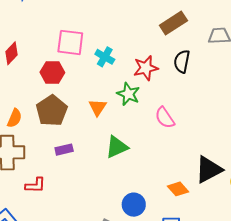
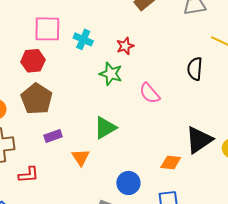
black semicircle: (182, 61) -> (195, 69), moved
red star: (146, 68) -> (125, 46), size x0.7
orange triangle: (97, 107) -> (81, 157), moved
orange diamond: (178, 189) -> (171, 162), turned -35

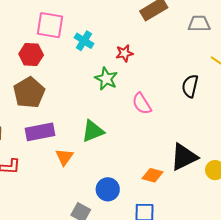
purple rectangle: (53, 136) -> (40, 132), size x1.6

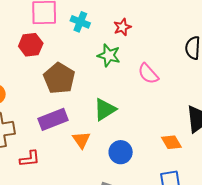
brown pentagon: (29, 93) -> (59, 78), moved
orange diamond: (153, 175) -> (171, 142), turned 55
blue circle: (108, 189) -> (121, 152), moved

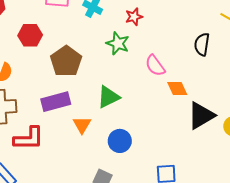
red hexagon: (31, 45) -> (30, 35), moved
orange diamond: (171, 142) -> (177, 88), moved
red L-shape: (30, 159) -> (29, 138), size x1.5

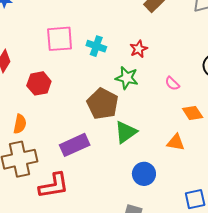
brown pentagon: (66, 61) -> (103, 104), moved
pink semicircle: (155, 66) -> (172, 83), moved, size x0.7
orange triangle: (82, 125) -> (176, 142), moved, turned -42

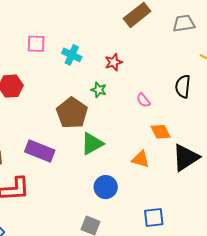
pink square: (60, 39) -> (36, 44), size x0.7
green star: (127, 78) -> (99, 90), size x0.7
purple rectangle: (75, 145) -> (40, 151), turned 40

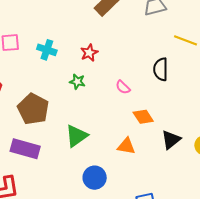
brown pentagon: (72, 113) -> (33, 109), moved
black triangle: (186, 158) -> (171, 140), size x0.7

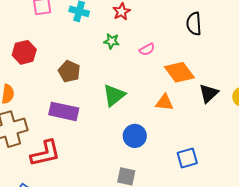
pink semicircle: (123, 87) -> (147, 49), moved, turned -70
brown pentagon: (33, 109) -> (69, 71), size x0.7
orange diamond: (143, 117) -> (179, 72), size x1.4

